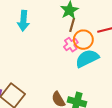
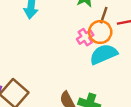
brown line: (72, 25) -> (104, 15), moved

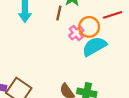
brown line: (104, 15) -> (59, 13), moved

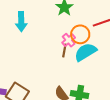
brown line: (59, 13) -> (64, 51), moved

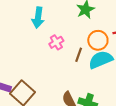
pink cross: (69, 40) -> (56, 42), moved

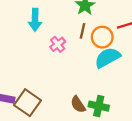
brown line: (79, 55) -> (82, 31), moved

